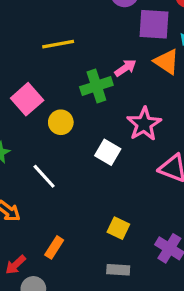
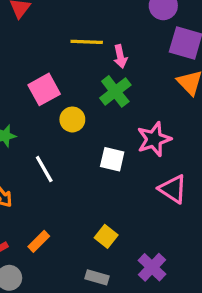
pink arrow: (125, 68) -> (120, 56), moved, turned 100
green cross: (96, 86) -> (115, 91), turned -32
white square: (108, 152) -> (112, 159), turned -30

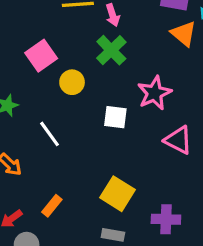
yellow square: (106, 236) -> (118, 194), size x1.5
purple cross: (152, 267) -> (166, 219), turned -36

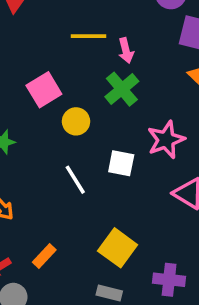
white line: (50, 134) -> (75, 180), moved

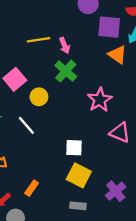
white square: (121, 163) -> (74, 148), moved
white line: (75, 180) -> (26, 125), moved
purple cross: (169, 280) -> (116, 191), turned -36

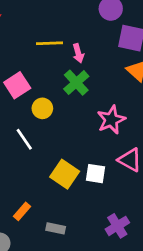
white square: (74, 148) -> (95, 174), moved
yellow square: (79, 175) -> (65, 174), moved
gray rectangle: (78, 206) -> (56, 228), moved

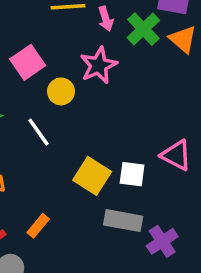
green cross: (76, 83) -> (143, 29), moved
pink star: (111, 120) -> (99, 65), moved
gray rectangle: (56, 228) -> (123, 221), moved, size x1.5

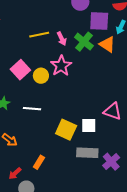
yellow circle: (61, 91) -> (41, 76), moved
white line: (39, 132) -> (32, 109), turned -42

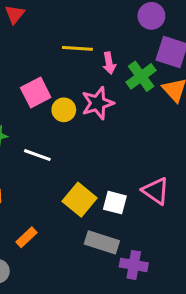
purple cross: (111, 162) -> (134, 265), turned 36

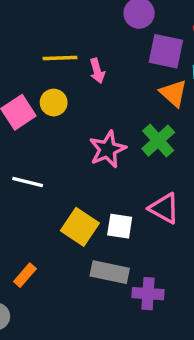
green cross: (141, 76) -> (158, 141), moved
pink star: (98, 103) -> (108, 149), moved
yellow circle: (64, 110) -> (54, 103), moved

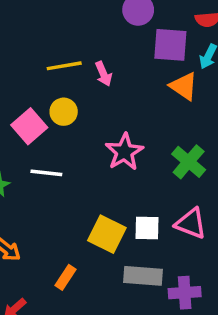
green cross: (158, 141) -> (189, 162), moved
white line: (28, 182) -> (46, 173), moved
pink triangle: (164, 208) -> (191, 223), moved
orange rectangle: (25, 275) -> (65, 277), moved

